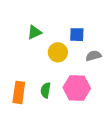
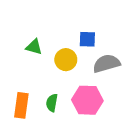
green triangle: (34, 32) -> (34, 47), moved, turned 40
gray semicircle: (93, 56) -> (106, 63), size x1.5

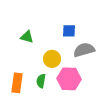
yellow circle: (66, 60) -> (52, 59), moved

